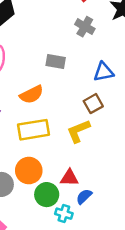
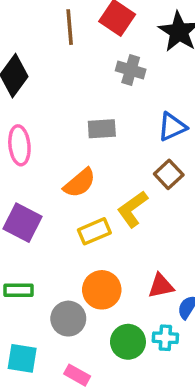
yellow rectangle: (34, 130) -> (94, 231), size x0.7
yellow L-shape: (78, 131) -> (133, 209), moved
green circle: (47, 195) -> (128, 342), moved

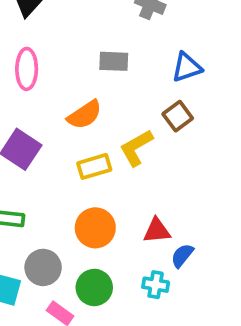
gray circle: (68, 319) -> (43, 267), moved
green circle: (128, 342) -> (94, 287), moved

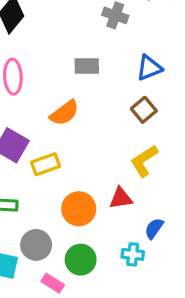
yellow L-shape: (136, 148) -> (144, 161), moved
yellow rectangle: (94, 166) -> (46, 164), moved
red triangle: (157, 231) -> (121, 198), moved

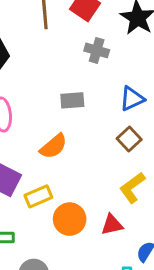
orange circle: (79, 209) -> (70, 219), moved

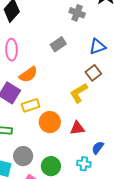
gray rectangle: (72, 100) -> (58, 44), turned -35
orange semicircle: (53, 146) -> (28, 74), moved
yellow L-shape: (132, 188) -> (79, 93), moved

